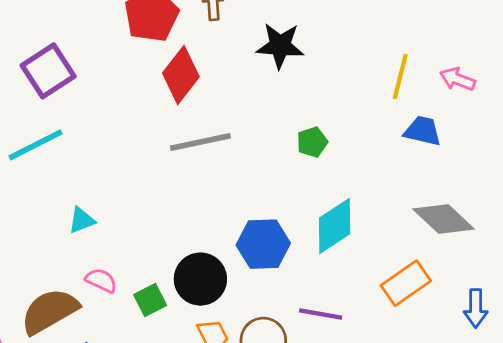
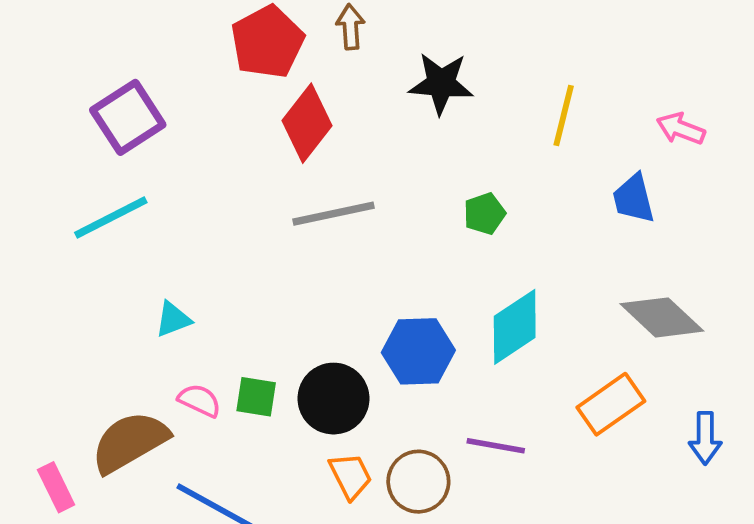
yellow line: (400, 76) -> (564, 116), moved
blue trapezoid: (423, 131) -> (634, 199), turned -117
green square: (150, 300) -> (256, 397), moved, turned 36

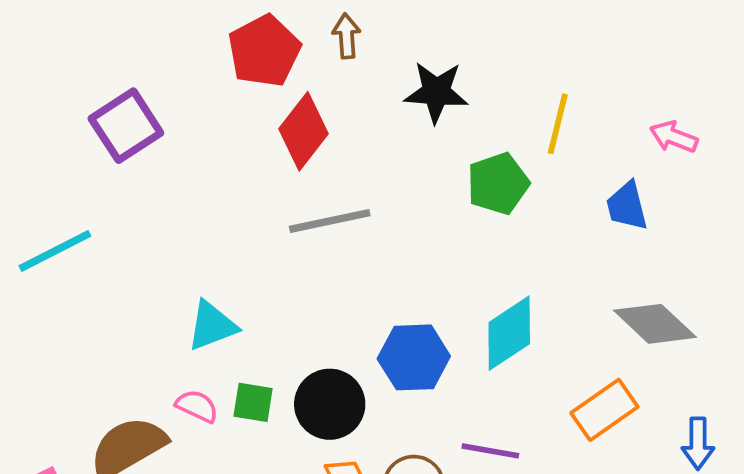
green pentagon: (484, 214) -> (498, 184), moved, size x1.5
cyan line: (111, 217) -> (55, 251), moved
cyan triangle: (173, 319) -> (212, 326), moved, size x1.4

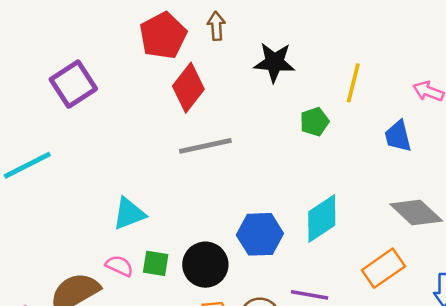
green pentagon: (498, 184) -> (314, 122), size x0.7

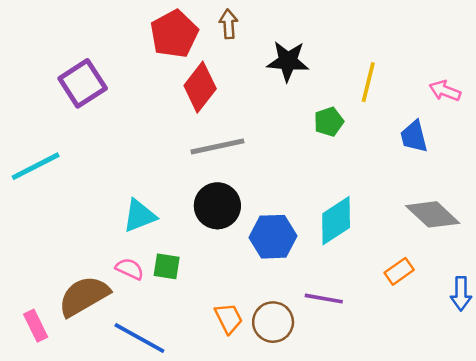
black circle: (205, 265) -> (217, 206), moved
orange rectangle: (383, 268) -> (399, 271), size x0.7

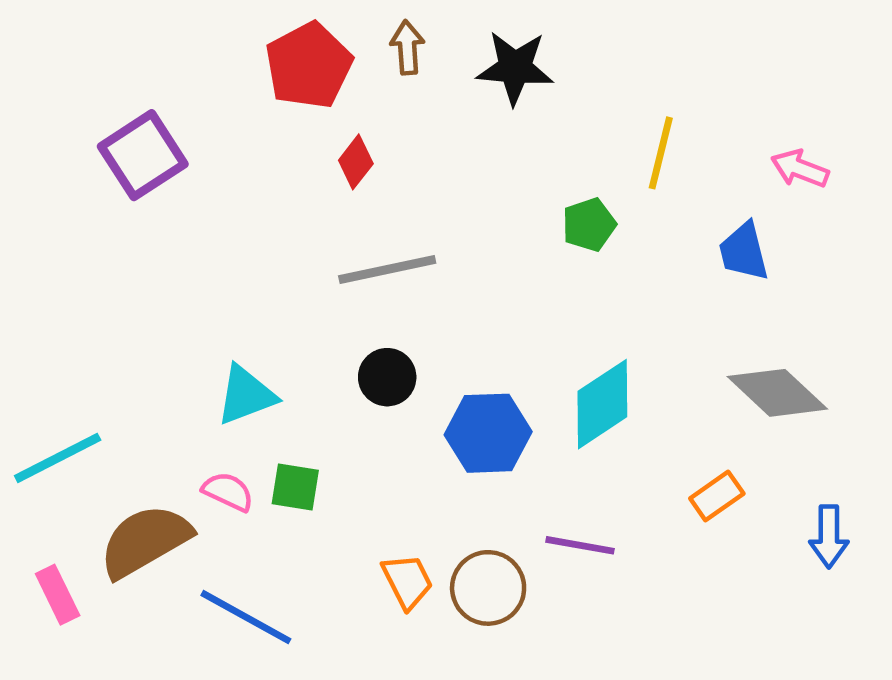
black star: (288, 61) -> (515, 68), moved
red diamond: (200, 87) -> (356, 162), size x0.6
cyan line: (36, 166) -> (58, 458), moved
black circle: (217, 206) -> (387, 377), size x0.7

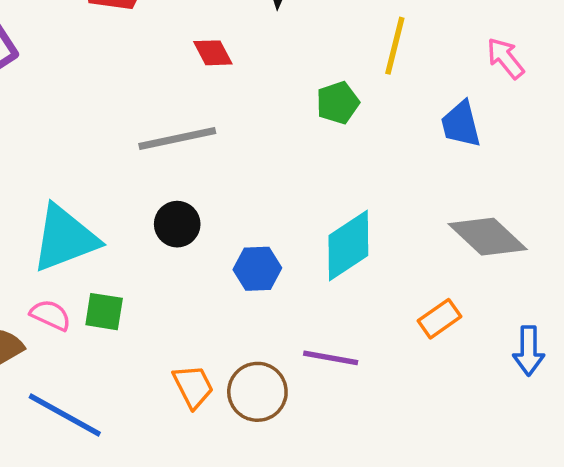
red diamond: (356, 162) -> (213, 53), moved, turned -66
pink arrow: (800, 169) -> (505, 58), turned 30
cyan triangle: (246, 395) -> (65, 238), size x1.4
blue hexagon: (488, 433) -> (257, 269), size x0.7

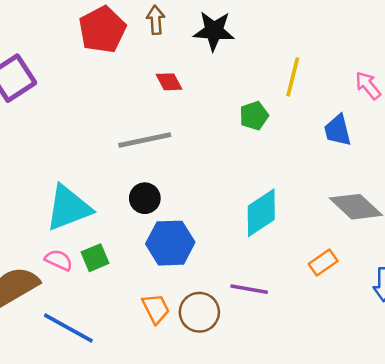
blue hexagon: (257, 269) -> (170, 243), moved, size x1.5
green square: (104, 312) -> (95, 258), turned -32

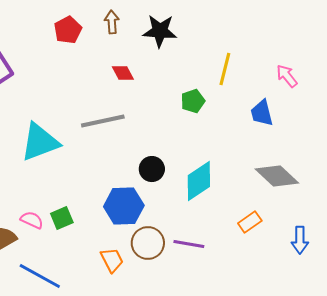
red pentagon: (102, 30) -> (68, 30), size x0.7
black circle: (145, 198) -> (152, 169), moved
cyan triangle: (68, 208) -> (40, 142), moved
brown circle: (199, 312) -> (148, 243), moved

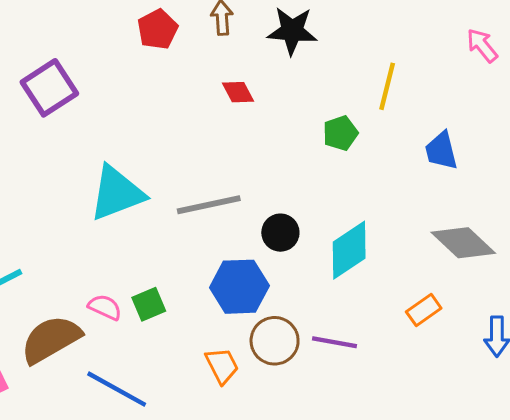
pink arrow: (287, 76) -> (482, 45), moved
gray line: (103, 121) -> (209, 205), moved

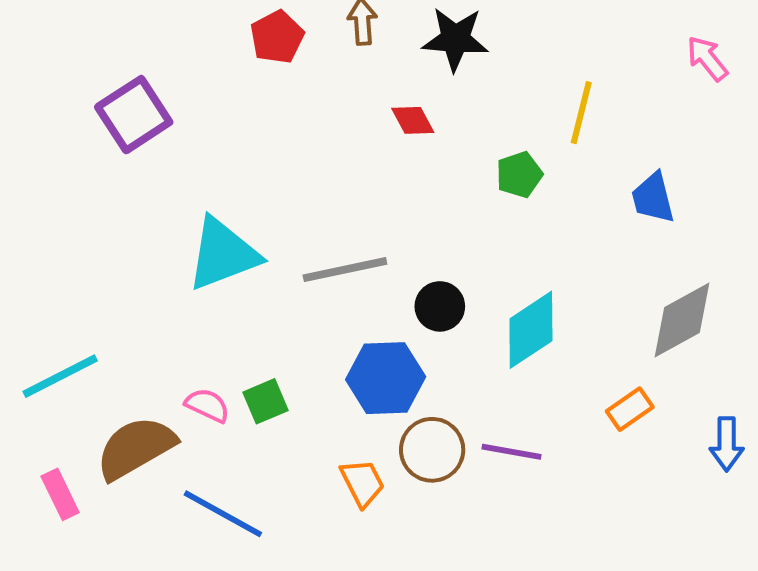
red diamond: (238, 92) -> (413, 120), moved
gray diamond: (463, 243) -> (682, 320), turned -72

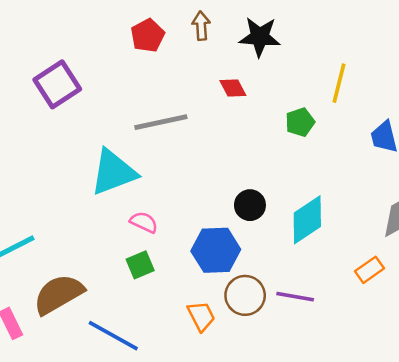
gray line: (345, 270) -> (161, 122), moved
pink semicircle: (207, 405) -> (144, 222), moved

